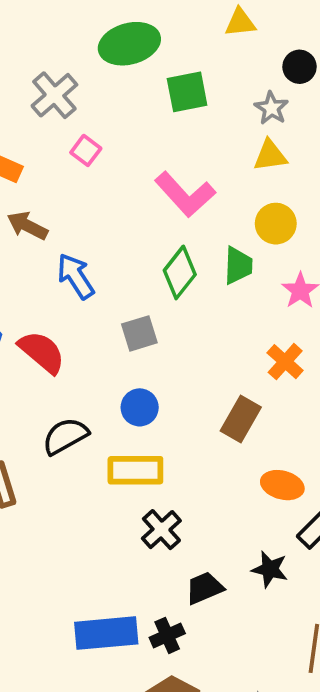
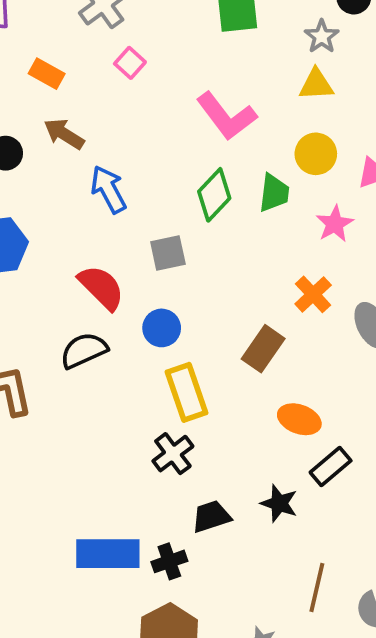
red semicircle: (42, 352) -> (101, 287), moved
yellow rectangle: (135, 470) -> (186, 392), moved, turned 66

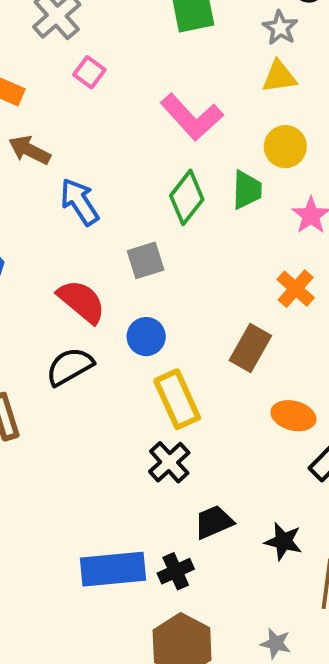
black star: (279, 503) -> (283, 541), moved

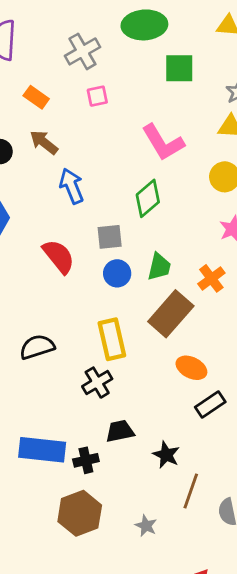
pink square: (89, 72) -> (97, 96), turned 30
green trapezoid: (247, 190) -> (159, 267), moved
blue circle: (146, 337) -> (117, 273), moved
brown rectangle: (250, 348) -> (171, 314), size x1.4
black semicircle: (70, 366) -> (37, 347), moved

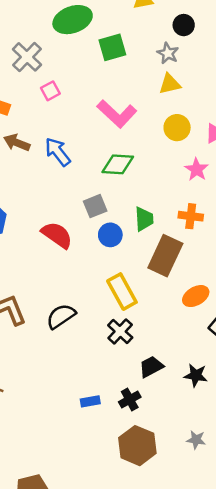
blue arrow: (72, 186) -> (58, 152), moved
green diamond: (148, 198) -> (118, 164), turned 60
orange cross: (211, 278) -> (191, 216), turned -30
orange ellipse: (191, 368) -> (196, 296), turned -40
blue rectangle: (42, 450) -> (90, 401), size x0.5

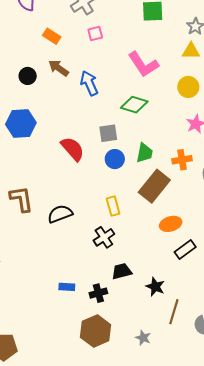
orange cross: (191, 216) -> (182, 160), turned -30
yellow rectangle: (122, 292) -> (113, 206), size x0.7

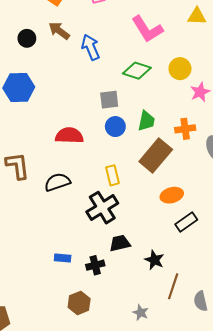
yellow circle: (188, 87) -> (180, 69), moved
red semicircle: (73, 149) -> (69, 136), moved, turned -48
black cross: (104, 237) -> (102, 208), size x1.4
brown hexagon: (96, 331) -> (79, 303), moved, size x0.7

